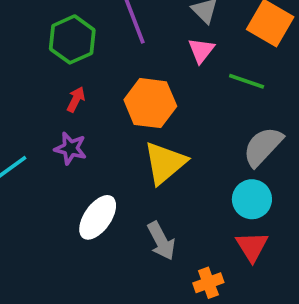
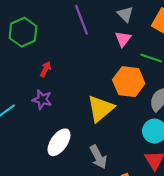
green hexagon: (72, 39) -> (23, 32), moved
orange hexagon: (150, 103) -> (129, 82), moved

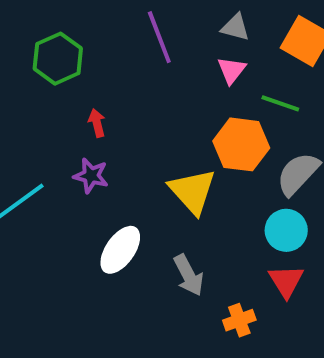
gray triangle: (125, 14) -> (235, 27), turned -30
red arrow: (46, 69) -> (97, 123), turned -40
yellow triangle: (101, 109) -> (192, 191), turned -32

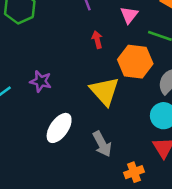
red arrow: (97, 123) -> (97, 40), moved

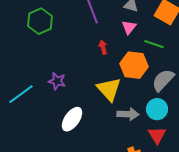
gray arrow: (102, 144) -> (128, 114), moved, turned -60

